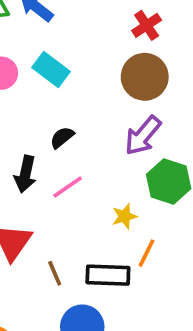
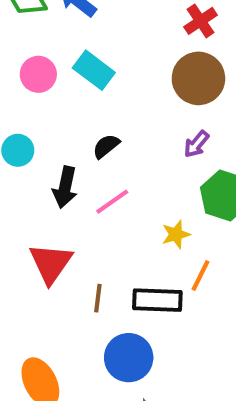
purple arrow: (143, 136) -> (196, 144), size x0.6
brown line: (55, 273) -> (98, 298), turned 30

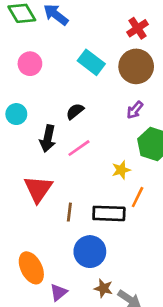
cyan rectangle: (94, 70) -> (91, 62), moved

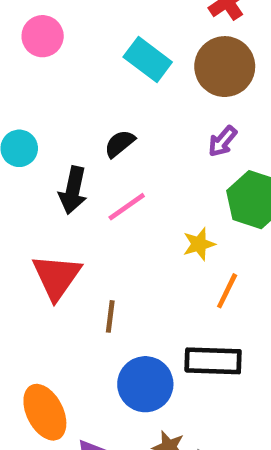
pink circle: (30, 64) -> (43, 36), moved
black rectangle: (109, 213) -> (213, 361), moved

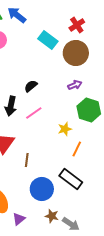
cyan rectangle: (148, 60) -> (48, 40), moved
purple arrow: (222, 141) -> (75, 85), turned -152
black rectangle: (213, 361) -> (71, 179), turned 35

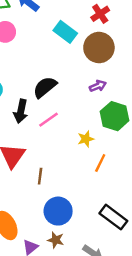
black semicircle: (31, 86) -> (45, 87), size x1.5
black rectangle: (71, 179) -> (113, 217), moved
brown star: (52, 216) -> (56, 240), moved

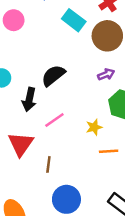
pink line: (48, 120) -> (54, 120), moved
orange line: (100, 163) -> (109, 151), turned 60

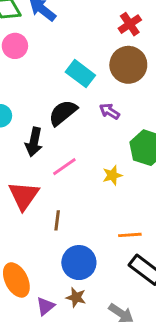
cyan rectangle: (74, 20) -> (80, 74), moved
purple arrow: (106, 74) -> (109, 111), moved, turned -126
orange line: (109, 151) -> (130, 235), moved

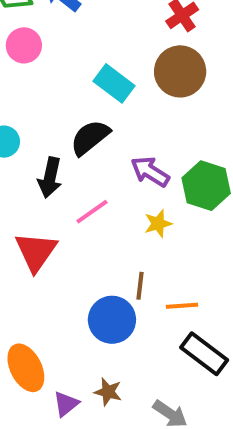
purple arrow: (109, 111) -> (150, 172), moved, size x1.4
brown line: (57, 220) -> (140, 286), moved
blue circle: (79, 263) -> (112, 320), moved

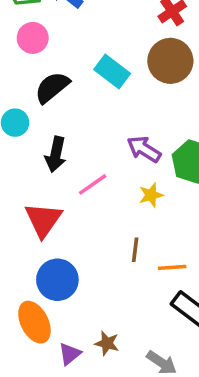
black semicircle: (90, 138) -> (52, 87), moved
blue circle: (112, 320) -> (57, 280), moved

